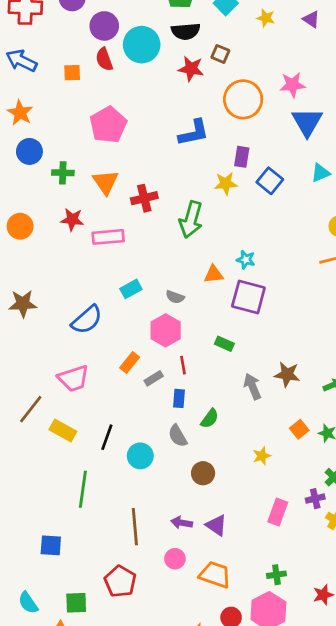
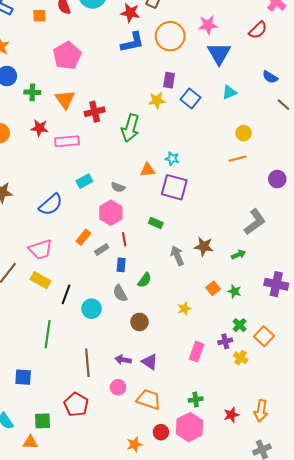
blue L-shape: (194, 133) -> (132, 42), moved
yellow rectangle: (63, 431) -> (40, 280), moved

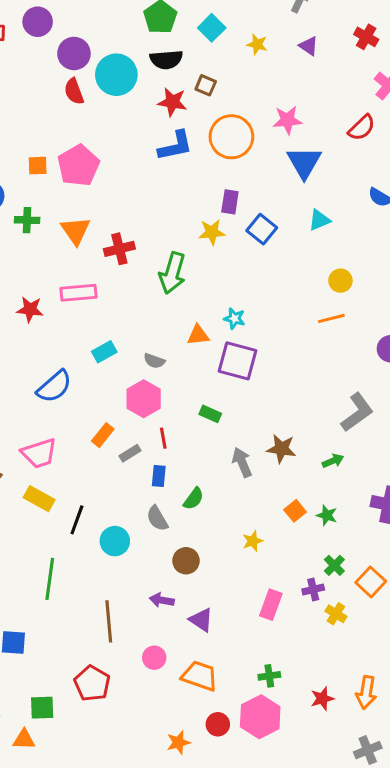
orange square: (39, 16) -> (38, 166), moved
red star: (39, 128) -> (30, 309), moved
purple arrow: (123, 360) -> (162, 600), moved

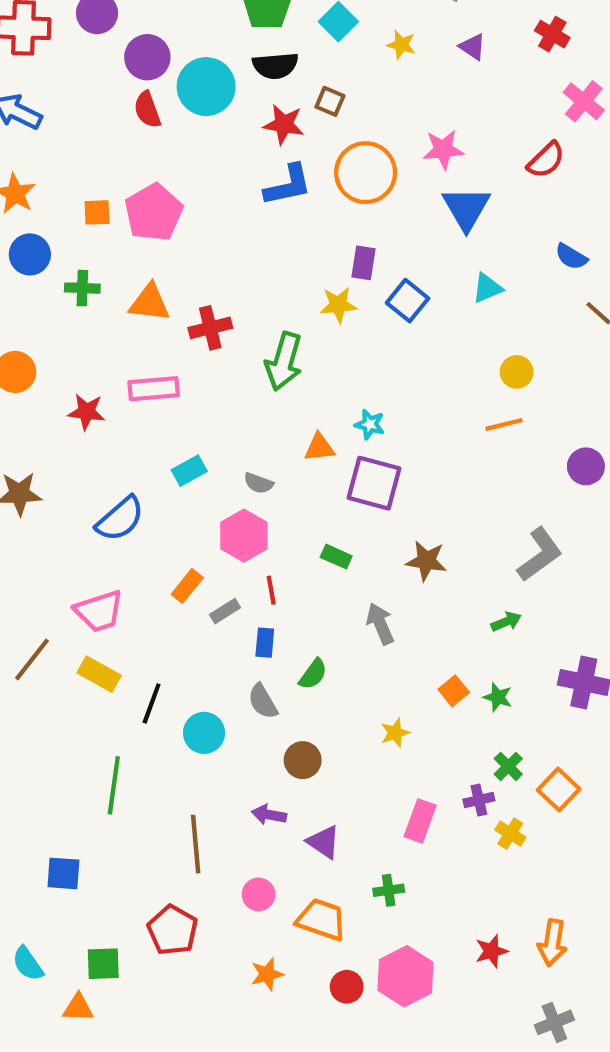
orange triangle: (75, 231) -> (149, 303), turned -48
brown star: (281, 449) -> (426, 561), moved
green cross: (269, 676) -> (389, 890), moved
orange star: (178, 742) -> (267, 974), moved

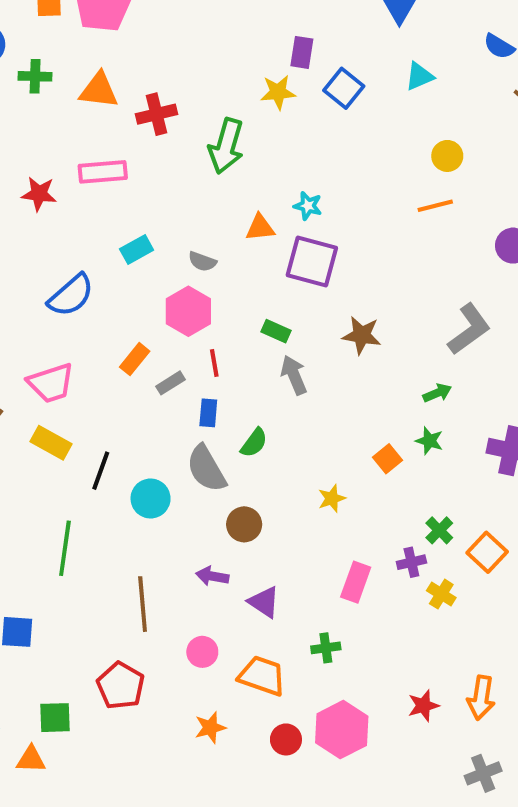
gray arrow: (380, 624) -> (294, 375), moved
green star: (498, 697) -> (429, 441), moved
gray semicircle: (263, 701) -> (206, 469), size x1.4

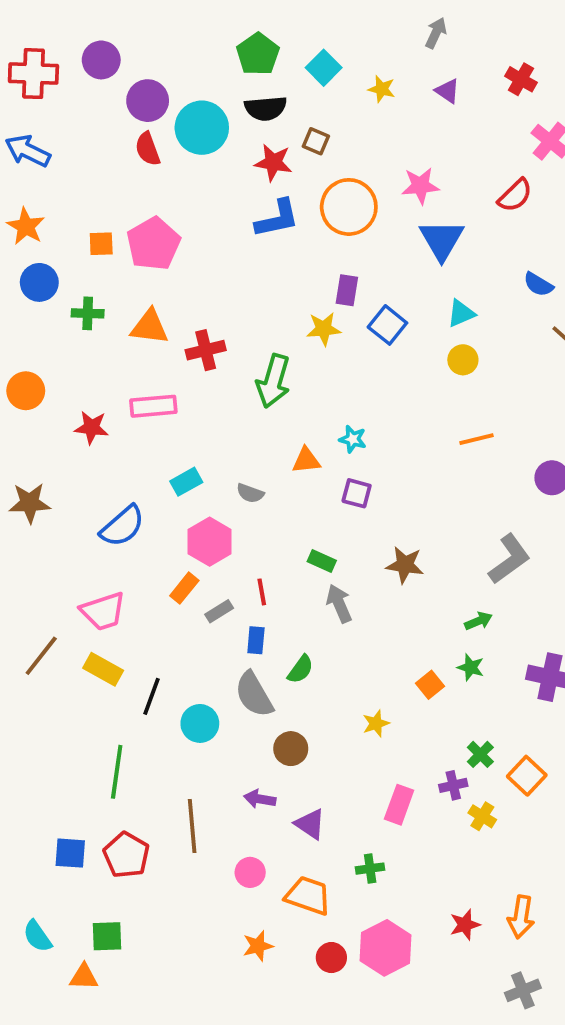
yellow circle: (447, 156) -> (463, 360), moved
purple square: (312, 261) -> (357, 493), size x0.6
pink hexagon: (188, 311) -> (210, 542), moved
red pentagon: (121, 686) -> (126, 855), moved

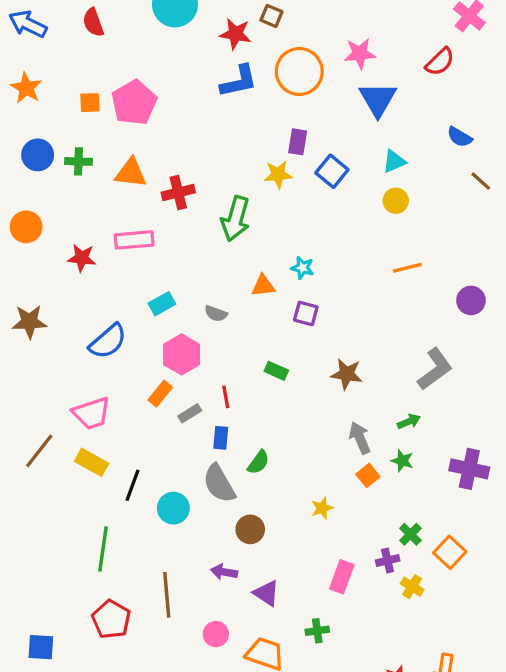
red semicircle: (148, 149) -> (93, 22), moved
blue circle: (39, 282) -> (38, 155), moved
gray arrow: (339, 604) -> (360, 438), moved
blue square: (70, 853) -> (41, 647), moved

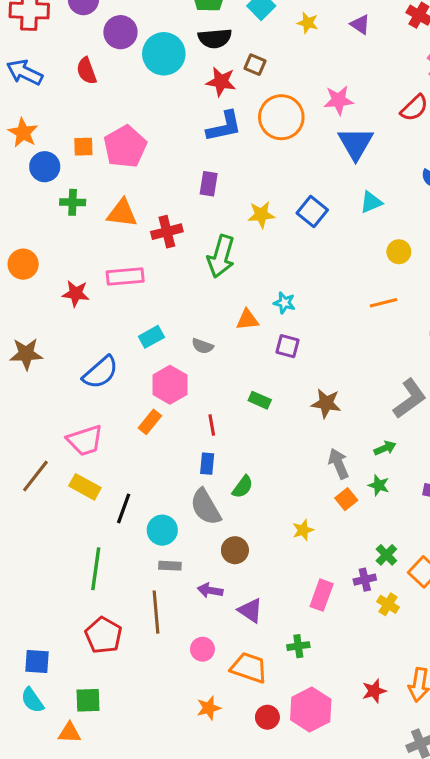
purple rectangle: (298, 142) -> (209, 184), moved
blue circle: (38, 155) -> (45, 167), moved
yellow circle: (396, 201) -> (399, 252), moved
gray rectangle: (190, 413) -> (170, 566), moved, turned 35

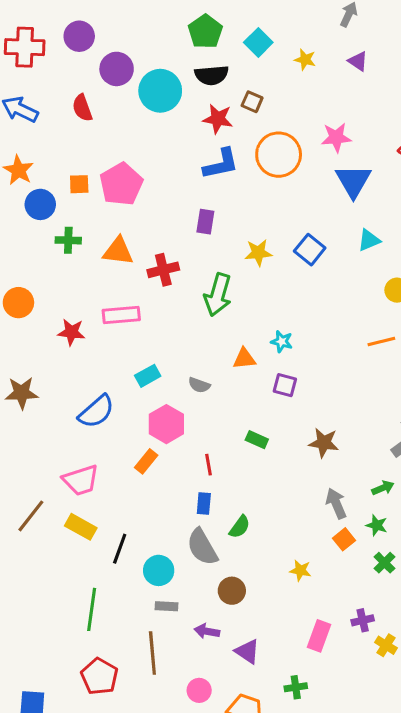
yellow star: (303, 530) -> (300, 570), turned 30
green cross: (386, 555) -> (384, 563), moved

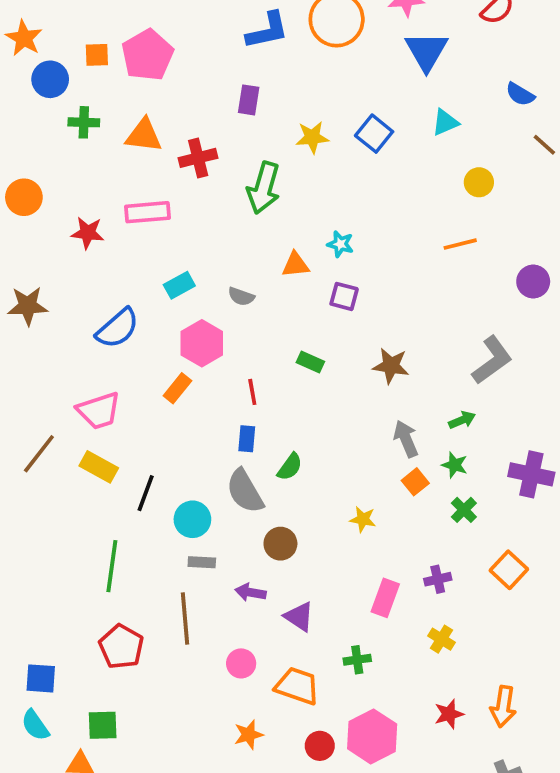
yellow cross: (386, 645) -> (441, 639), moved

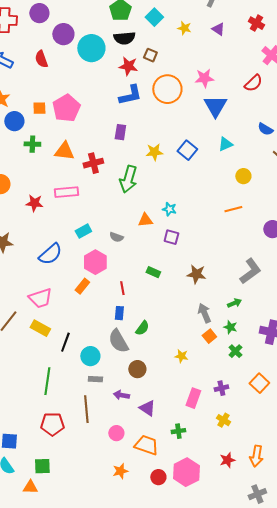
red pentagon: (121, 647) -> (52, 424), turned -30

